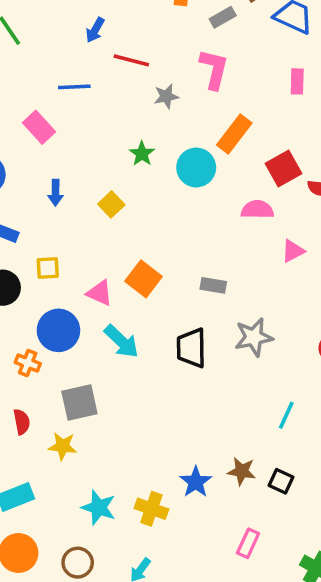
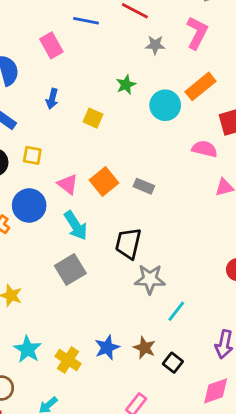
yellow square: (111, 204) -> (93, 118), turned -36
gray rectangle: (213, 285) -> (144, 186), moved
gray star: (254, 337) -> (150, 279), moved
gray square: (79, 402) -> (70, 270), moved, turned -32
cyan line: (286, 415) -> (176, 311), moved

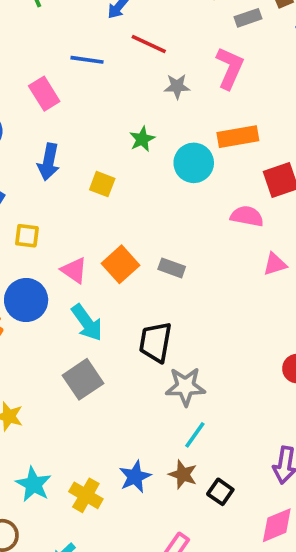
orange rectangle: (201, 86) -> (238, 137), turned 32
blue arrow: (52, 99) -> (49, 162), size x1.4
cyan line: (176, 311) -> (195, 435), moved

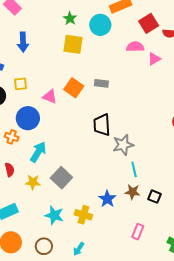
yellow square: (102, 184) -> (73, 44), moved, size x1.5
pink triangle: (275, 264) -> (154, 59), moved
cyan arrow: (87, 323) -> (38, 152), moved, turned -100
gray square: (83, 379) -> (61, 178), moved
cyan line: (195, 435) -> (134, 169), turned -35

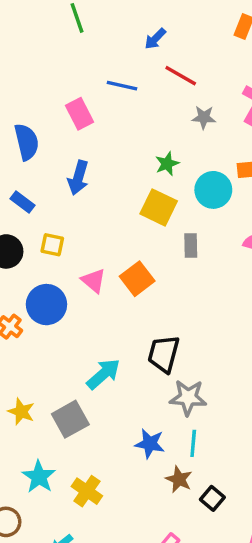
gray rectangle: (101, 83) -> (191, 245), moved, turned 64
cyan arrow: (38, 152) -> (103, 374), moved
blue star: (107, 199) -> (150, 444), moved, turned 30

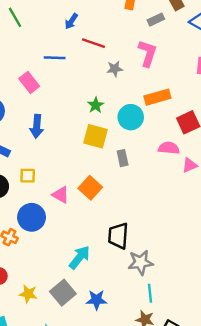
blue star: (150, 444) -> (96, 300), moved

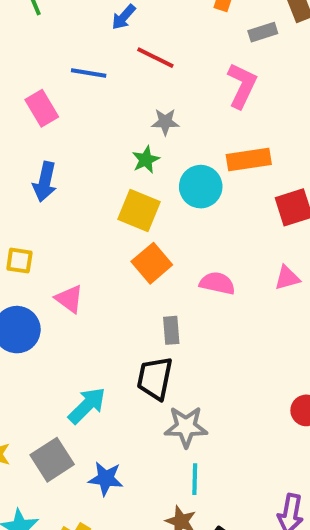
gray star: (115, 69) -> (165, 122), moved
pink semicircle: (169, 148) -> (217, 283), moved
gray rectangle: (123, 158) -> (171, 330), moved
orange square: (90, 188) -> (152, 263), moved

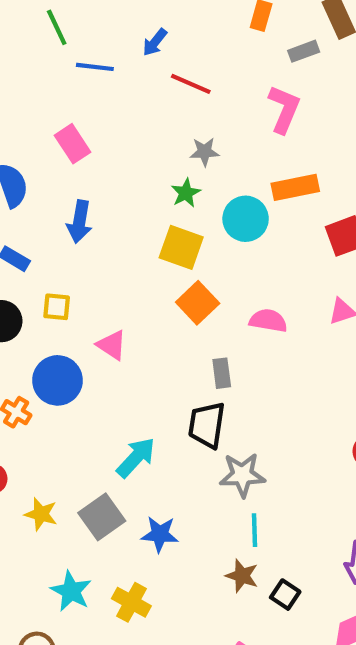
blue line: (89, 73) -> (95, 67), moved

